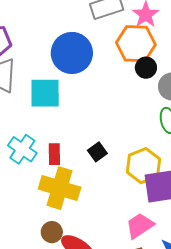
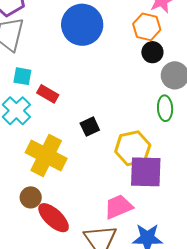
orange hexagon: (136, 44) -> (147, 27), size x0.7
cyan square: (45, 93) -> (22, 76), moved, size x0.6
red rectangle: (54, 154) -> (48, 94), moved, turned -70

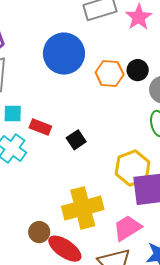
orange hexagon: (147, 27) -> (110, 73), moved
black square: (90, 127) -> (76, 140), moved
yellow cross: (46, 155) -> (83, 208), moved, turned -33

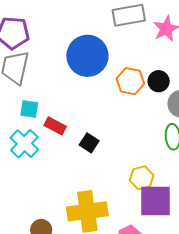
black square: (76, 140) -> (89, 143), turned -30
yellow hexagon: (133, 168) -> (142, 178), size x0.7

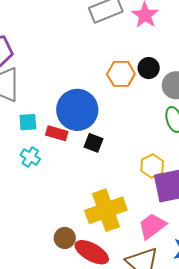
blue circle: (87, 56) -> (77, 110), moved
cyan cross: (24, 144) -> (30, 157), size x0.7

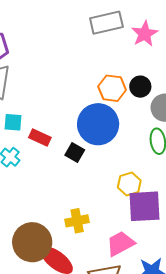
blue circle: (77, 110) -> (98, 124), moved
yellow cross: (106, 210) -> (77, 221), size x0.6
brown circle: (65, 238) -> (32, 242), size x1.8

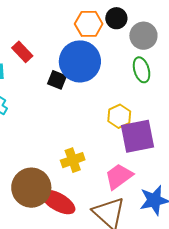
red rectangle: (40, 138) -> (22, 52), moved, turned 30
black square: (75, 152) -> (57, 80), moved

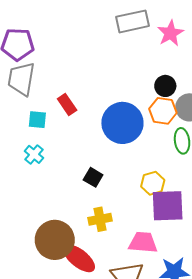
orange hexagon: (89, 24) -> (163, 111), moved
black square: (57, 80) -> (93, 177), moved
pink trapezoid: (119, 176) -> (143, 243), turned 32

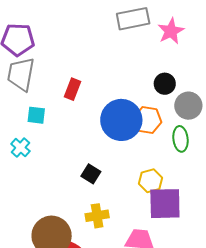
red rectangle: (67, 104) -> (73, 89), moved, turned 55
orange hexagon: (163, 111) -> (147, 120), moved
cyan cross: (34, 154) -> (20, 148), moved

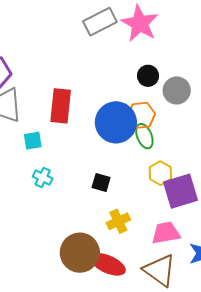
pink star: (171, 31) -> (140, 23), size x1.4
red rectangle: (73, 89) -> (61, 106), size x1.6
green ellipse: (181, 139) -> (144, 136), moved
cyan cross: (20, 148) -> (43, 178), moved

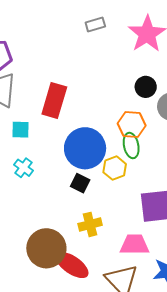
gray rectangle: (100, 22) -> (95, 25), moved, size x0.6
blue circle: (116, 122) -> (85, 148), moved
yellow hexagon: (160, 173) -> (115, 168), moved

